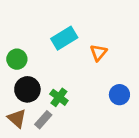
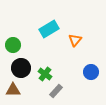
brown triangle: (17, 118) -> (13, 90), turned -42
gray rectangle: (43, 120) -> (56, 91), moved

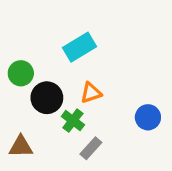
orange triangle: (75, 40) -> (91, 93), moved, turned 32
black circle: (21, 68) -> (47, 98), moved

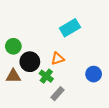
cyan rectangle: (79, 47) -> (70, 28), moved
brown triangle: (21, 147) -> (13, 76), moved

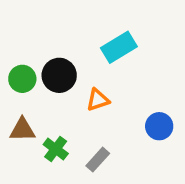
black circle: (30, 62) -> (59, 75), moved
green cross: (46, 76) -> (56, 149), moved

